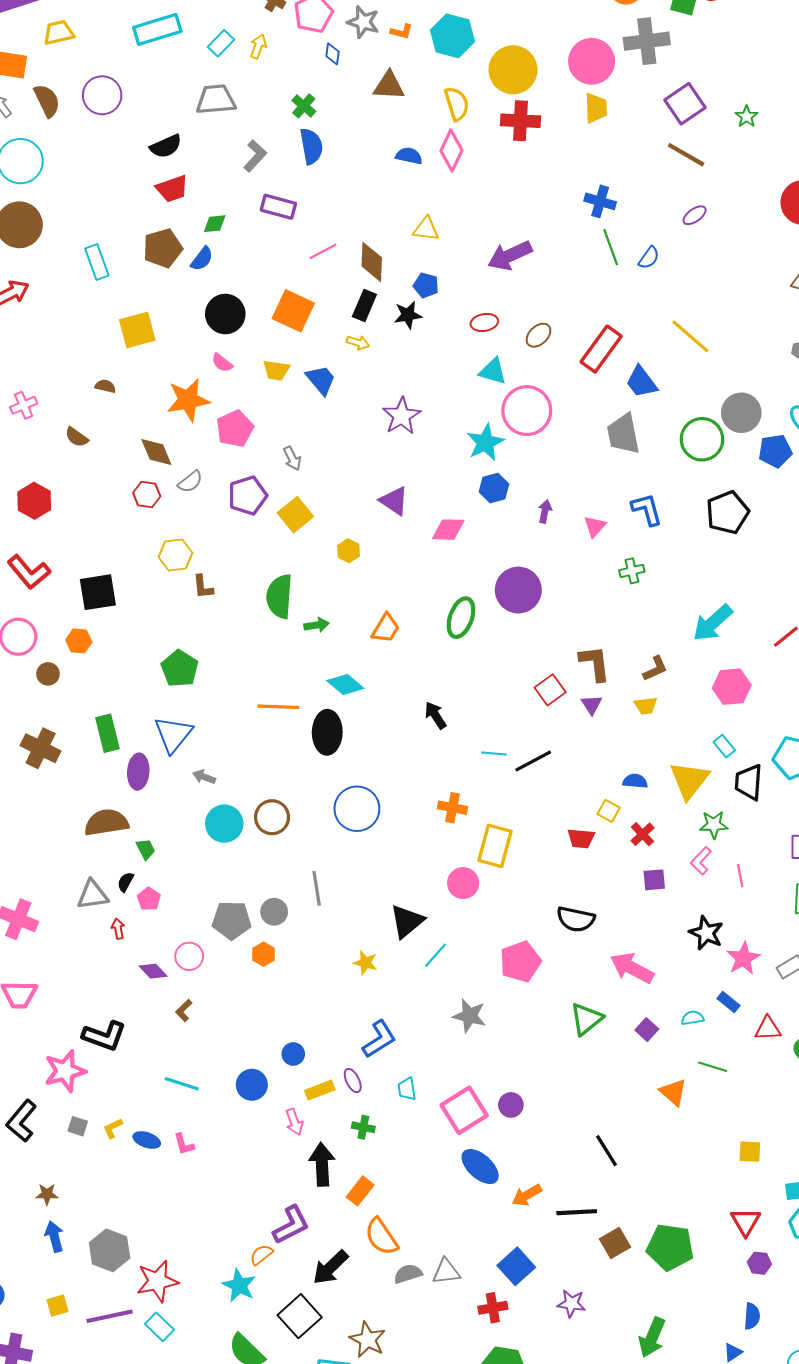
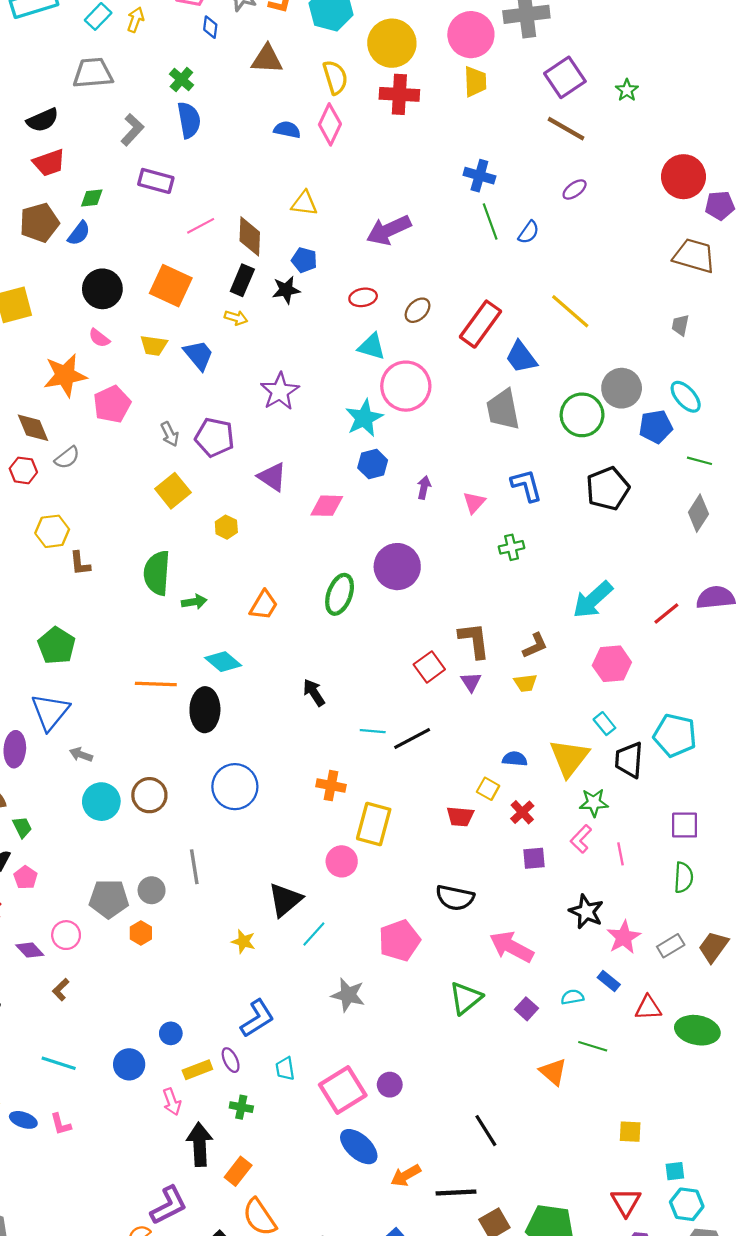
purple pentagon: (248, 496) -> (215, 437), moved, turned 30

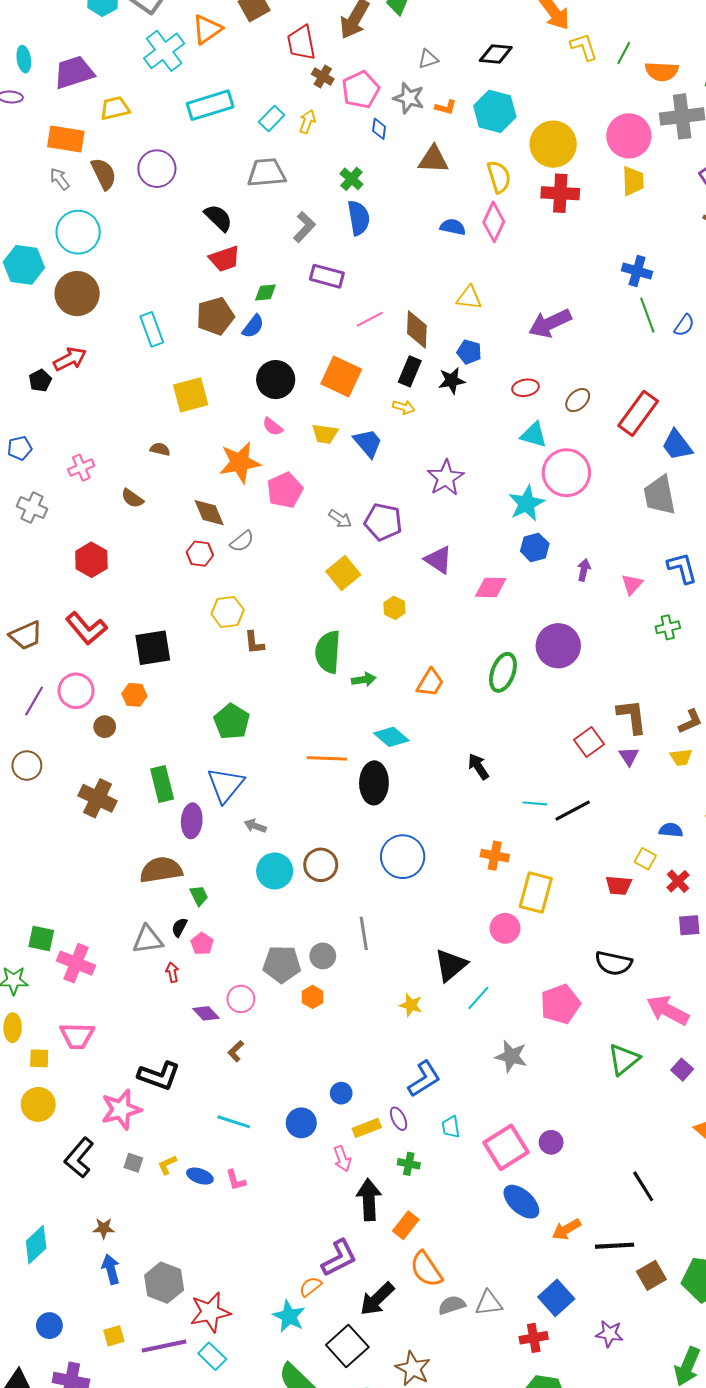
black semicircle: (43, 120) -> (218, 218), turned -112
gray arrow: (170, 434) -> (340, 519), turned -30

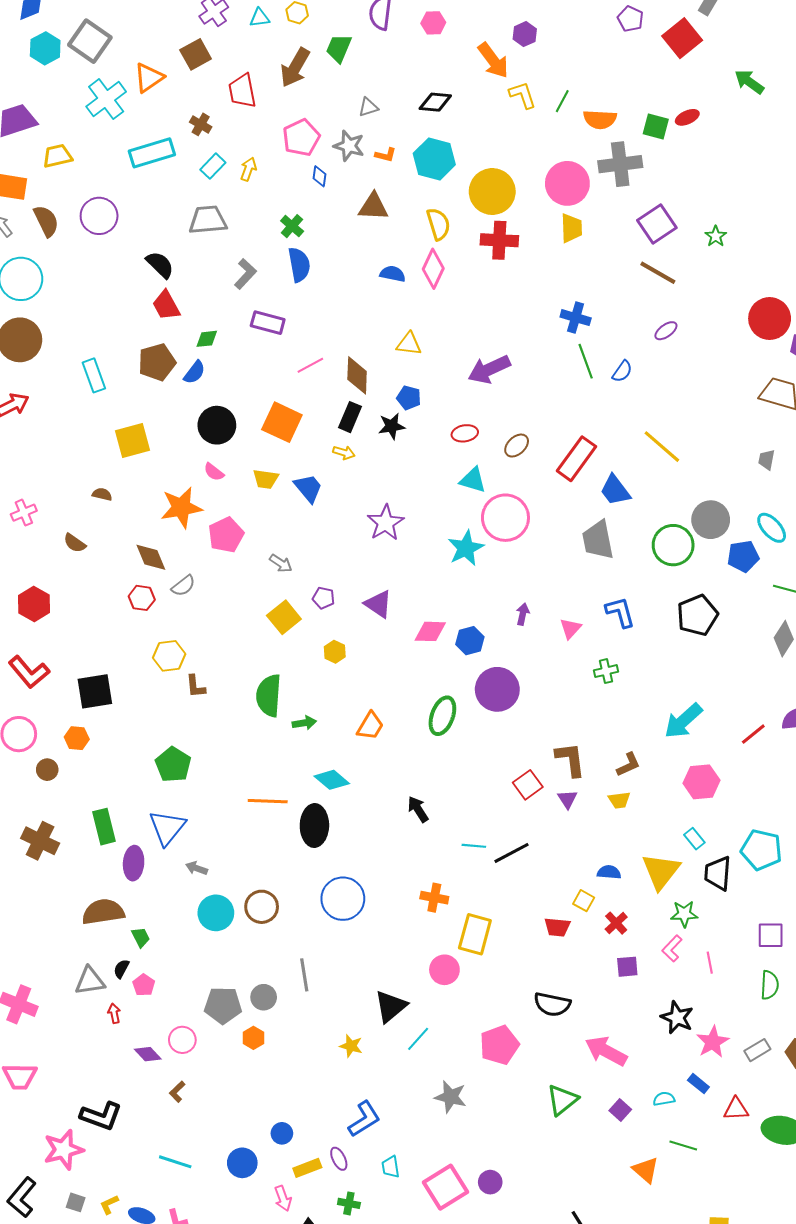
brown cross: (323, 77) -> (201, 124), moved
red trapezoid: (224, 259) -> (166, 305), turned 80
purple pentagon: (383, 522) -> (324, 598), moved, size x0.6
blue hexagon: (535, 547) -> (470, 641), moved

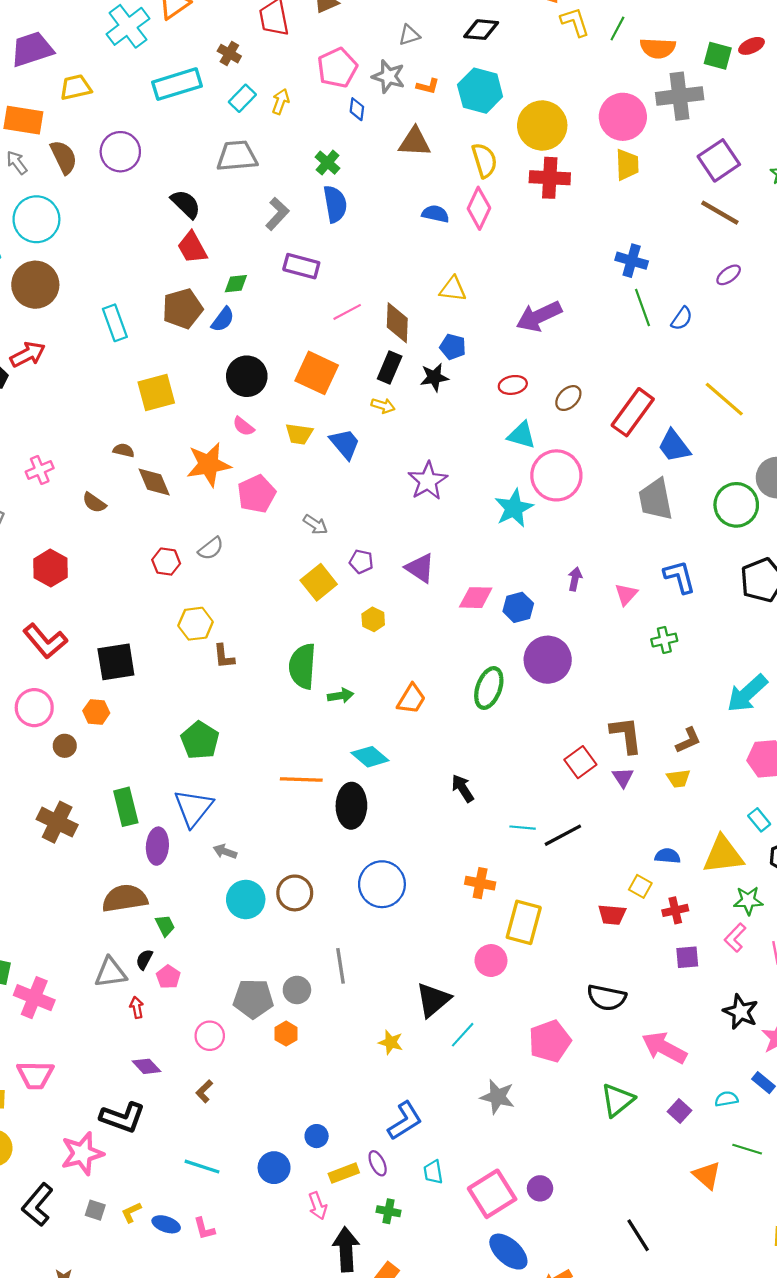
brown diamond: (151, 557) -> (154, 482), moved
yellow triangle: (661, 871) -> (723, 855), turned 45
red cross: (616, 923) -> (675, 910), turned 30
purple diamond: (148, 1054) -> (146, 1066), moved

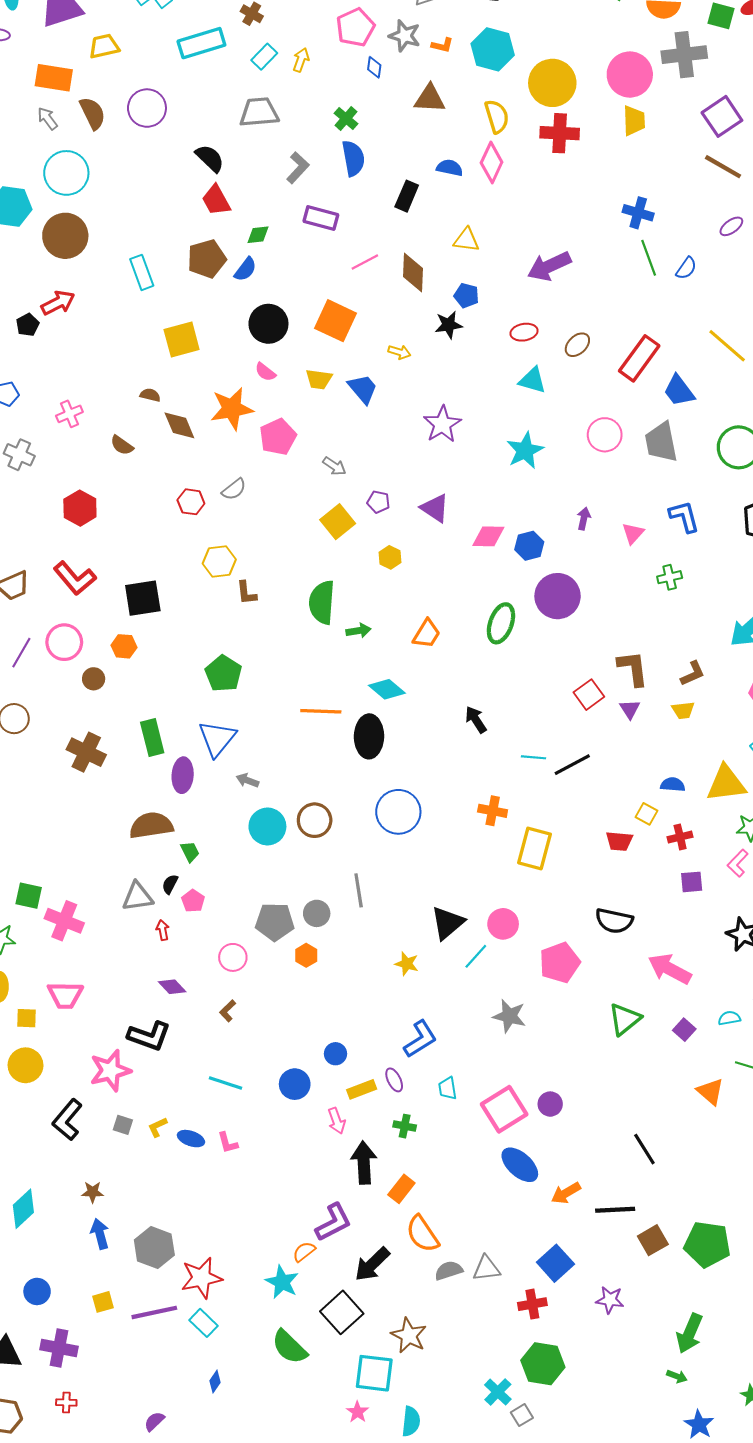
black rectangle: (390, 368) -> (407, 196), moved
pink circle: (556, 475) -> (605, 435), moved, size x0.7
pink circle: (491, 961) -> (503, 924), moved

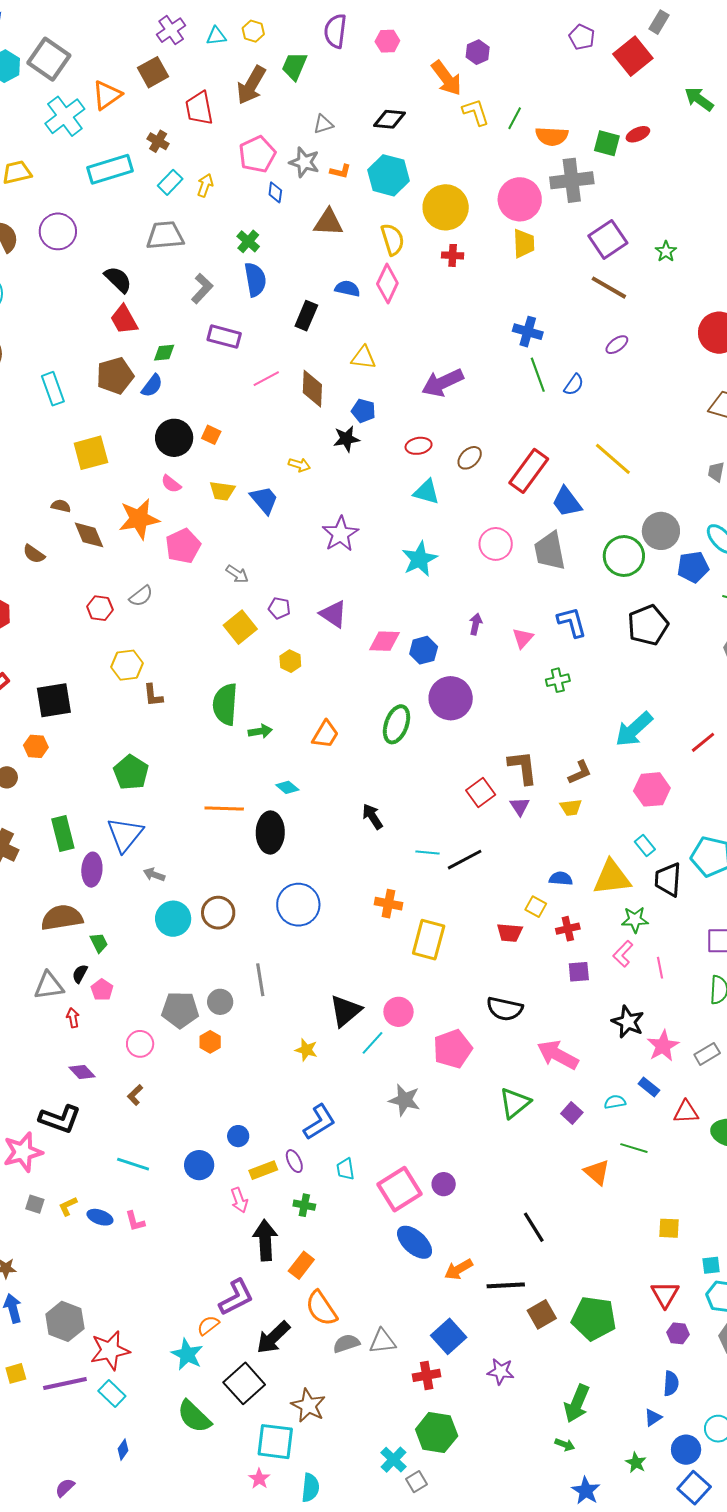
red cross: (560, 133) -> (453, 255), size x0.6
orange square: (335, 321) -> (211, 435), moved, size x0.5
cyan diamond: (387, 689) -> (287, 787), size x0.7

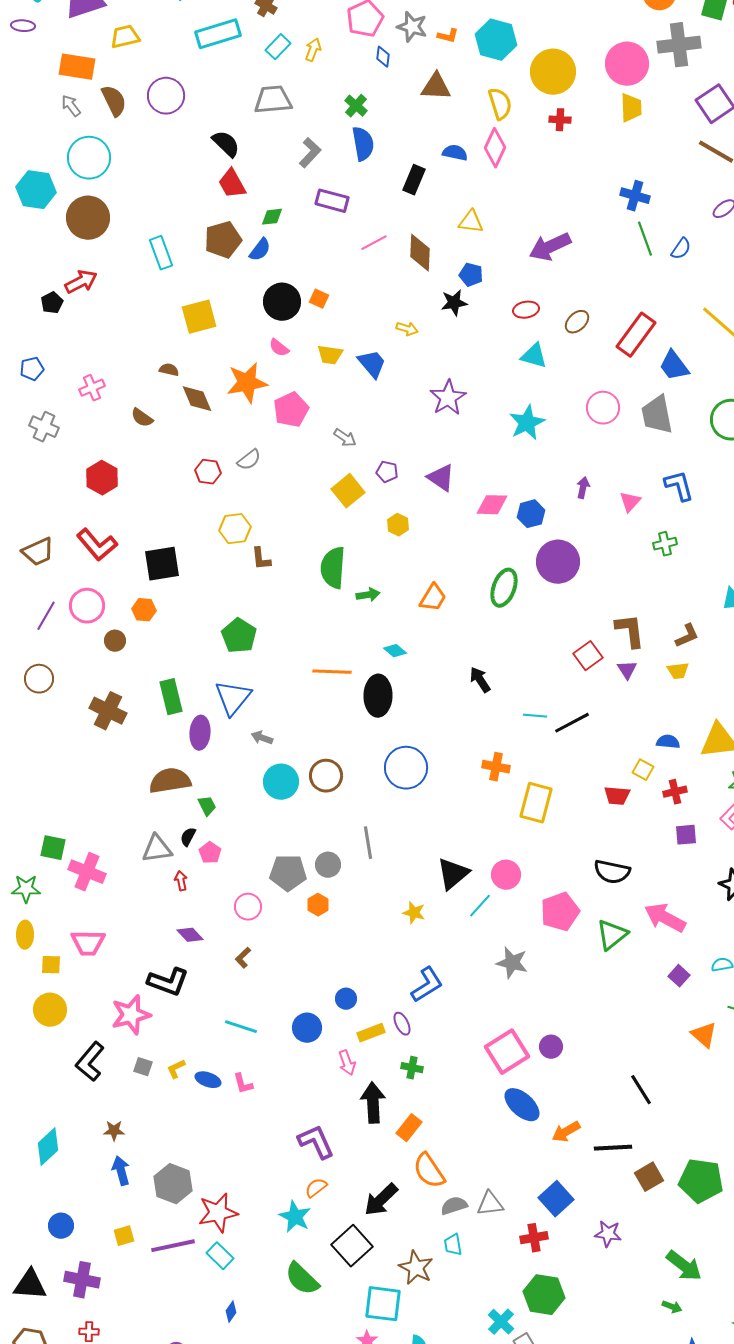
green triangle: (515, 1103) -> (612, 935), moved
cyan trapezoid: (345, 1169) -> (453, 1245), moved
purple L-shape: (236, 1297) -> (316, 1142), moved, turned -87
green arrow: (577, 1404) -> (684, 1266), turned -75

